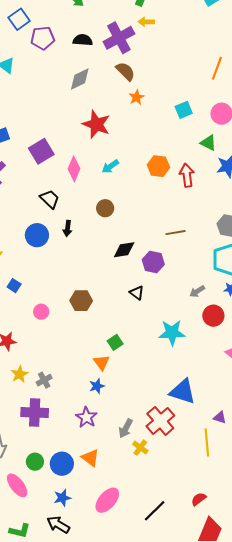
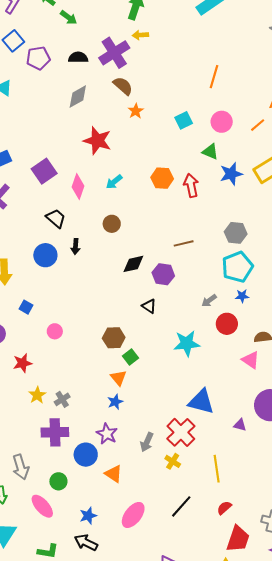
brown hexagon: (81, 301) -> (114, 338), moved
yellow line: (207, 442) -> (217, 469), moved
yellow cross: (140, 448) -> (173, 461), moved
blue circle: (62, 464) -> (86, 455), moved
black line: (155, 511) -> (181, 506), moved

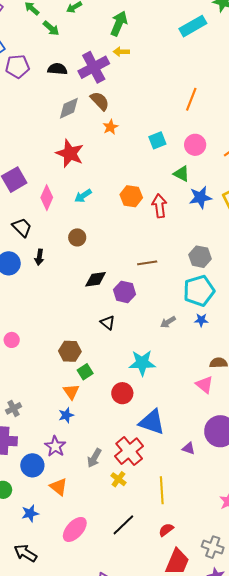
gray diamond: (78, 96) -> (69, 108), moved
red circle: (227, 324) -> (122, 393), moved
blue star: (88, 516) -> (30, 513), moved

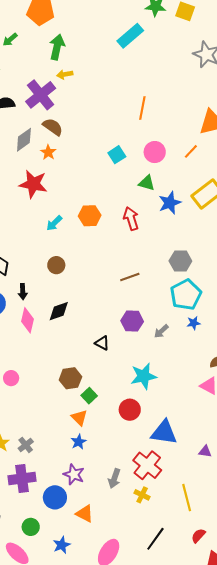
orange star: (110, 127) -> (48, 152), moved
orange hexagon: (131, 196) -> (90, 216), moved
pink diamond: (47, 198) -> (28, 320), moved
black diamond: (96, 279) -> (59, 311), moved
purple hexagon: (124, 292) -> (132, 321), moved

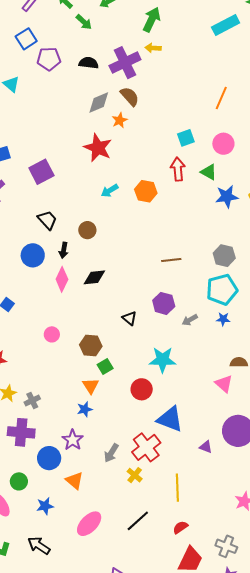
red arrow: (131, 219) -> (178, 169), moved
brown circle: (56, 265) -> (87, 230), moved
pink circle: (11, 378) -> (52, 334), moved

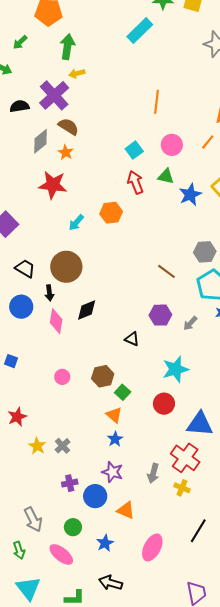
brown circle: (87, 230) -> (66, 267), size x1.8
brown line: (171, 260) -> (166, 271), moved, turned 60
purple cross: (21, 432) -> (70, 483), moved, size x0.6

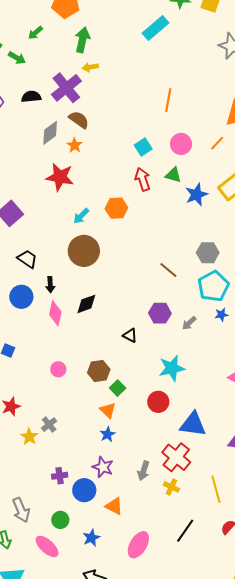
brown circle: (66, 267) -> (84, 251), moved
gray cross: (63, 446) -> (49, 425), moved

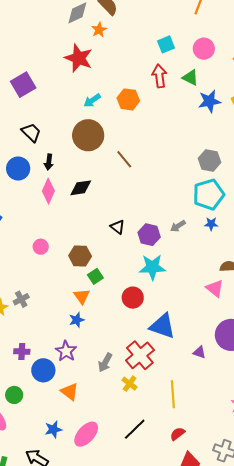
brown line: (168, 270) -> (124, 159), moved
purple hexagon: (160, 313) -> (149, 235), moved
blue star: (91, 538) -> (53, 429), moved

